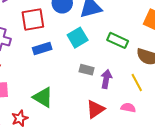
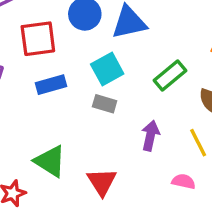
green rectangle: (118, 40) -> (170, 75), turned -66
gray rectangle: (87, 70) -> (105, 104), moved
red triangle: (95, 109) -> (102, 182), moved, turned -30

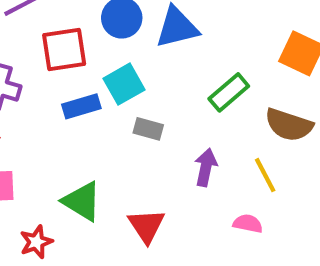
cyan square: (107, 69) -> (124, 84), moved

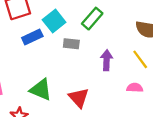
green rectangle: (229, 92) -> (92, 19), moved

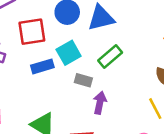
purple arrow: (107, 60) -> (100, 103), moved

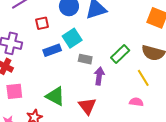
red square: (32, 32) -> (42, 23), size x0.6
green rectangle: (110, 57) -> (120, 54), moved

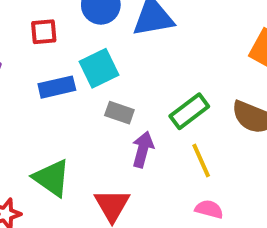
yellow line: (143, 78) -> (201, 160), moved

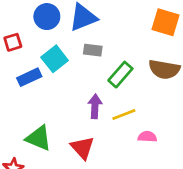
gray rectangle: (119, 113) -> (93, 50), moved
yellow line: (201, 160) -> (124, 115), moved, turned -75

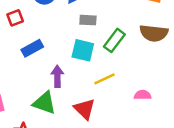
cyan square: (55, 59) -> (83, 50), moved, turned -35
purple arrow: (95, 106) -> (57, 76), moved
yellow line: (124, 115) -> (104, 79), moved

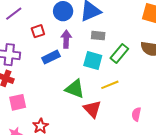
purple arrow: (57, 76) -> (66, 39), moved
pink semicircle: (143, 95) -> (136, 114), moved, turned -80
green triangle: (44, 103) -> (75, 89), moved

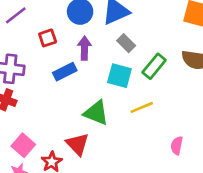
gray rectangle: (98, 36) -> (126, 43), turned 40
pink square: (18, 102) -> (23, 145), moved, turned -36
red triangle: (92, 109) -> (77, 144), moved

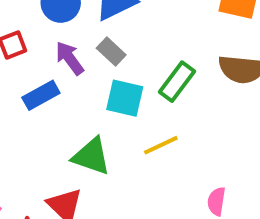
gray rectangle: (126, 43) -> (111, 52), moved
purple arrow: (84, 48) -> (70, 58), turned -35

